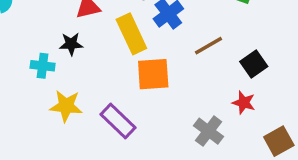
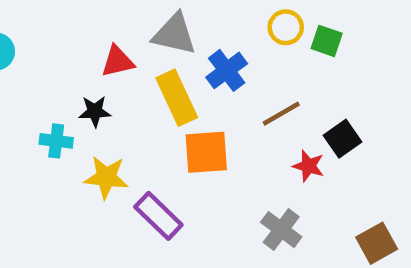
red star: (244, 103) -> (308, 166), moved
yellow star: (66, 106) -> (106, 177), moved

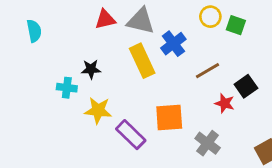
red triangle: (118, 61) -> (105, 19), moved
orange square: (206, 152) -> (169, 118), moved

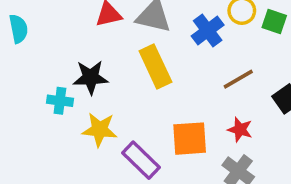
blue cross: (173, 44) -> (208, 31), moved
black star: (91, 69) -> (91, 77), size x1.4
red star: (225, 103) -> (240, 130), moved

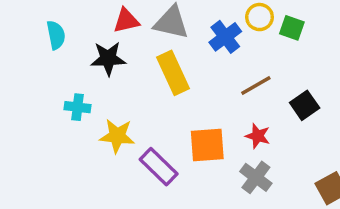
cyan semicircle: (19, 29) -> (56, 35), moved
black star: (91, 77) -> (108, 58), moved

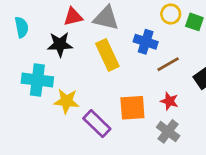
blue cross: (225, 37) -> (146, 42), moved, turned -35
cyan cross: (78, 107) -> (37, 80), size x1.6

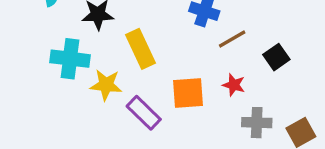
yellow rectangle: (107, 55) -> (140, 49), moved
gray cross: (168, 131) -> (257, 123), moved, turned -35

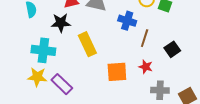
brown line: (232, 39) -> (145, 38), turned -42
yellow star: (106, 85) -> (37, 77), moved
purple rectangle: (144, 113) -> (62, 84), moved

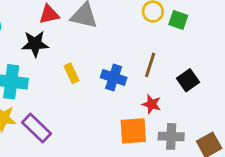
blue cross: (127, 21) -> (114, 77), moved
yellow rectangle: (87, 44) -> (72, 73), size x0.6
orange square: (117, 72) -> (133, 131), moved

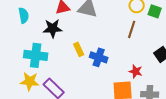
brown line: (150, 65) -> (132, 29), moved
blue cross: (114, 77) -> (99, 57), moved

